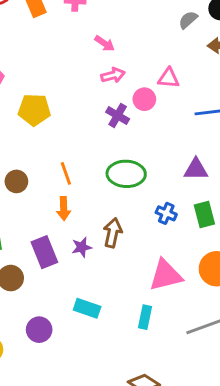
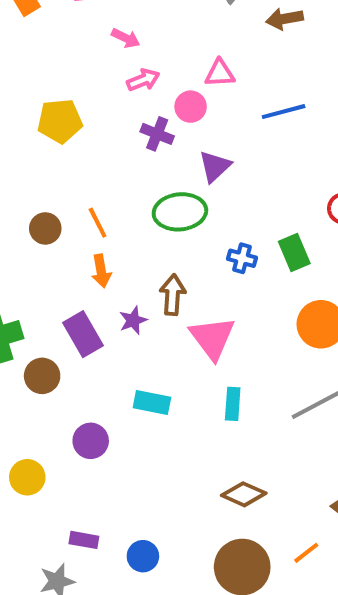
yellow pentagon: (34, 110) -> (60, 121), moved
purple triangle: (196, 169) -> (215, 166), moved, turned -35
brown circle: (16, 181) -> (45, 228), moved
pink triangle: (166, 275) -> (212, 338), moved, turned -45

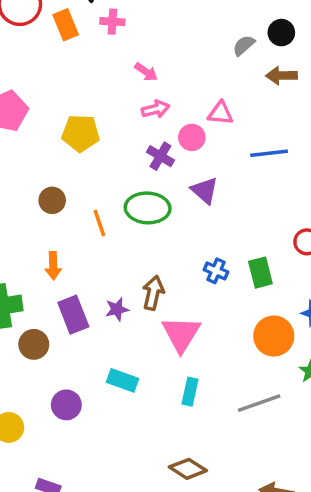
purple triangle: (215, 166) -> (205, 190), turned -44
green ellipse: (180, 212) -> (148, 208), moved
brown circle: (45, 228) -> (52, 200), moved
orange arrow: (101, 271) -> (53, 266), moved

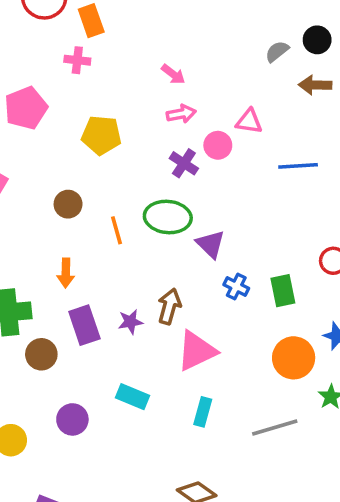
pink cross: (112, 22) -> (77, 60), moved
purple triangle: (205, 190) -> (211, 244), moved
pink triangle: (181, 334) -> (197, 351), turned 30

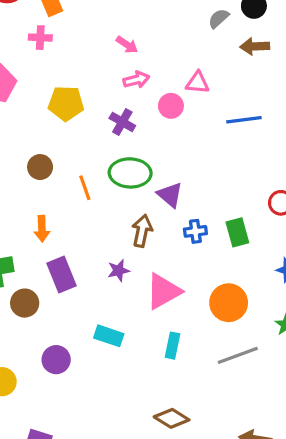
purple cross: (184, 163) -> (122, 122), moved
blue cross: (236, 287) -> (195, 231), turned -30
brown arrow: (169, 306) -> (142, 231), moved
purple star: (130, 322) -> (119, 270), moved
orange circle: (294, 358) -> (229, 303), moved

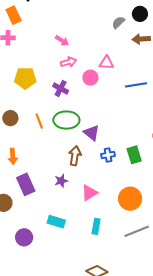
orange line: (85, 188) -> (39, 121), moved
pink triangle: (163, 291) -> (89, 193), size x0.7

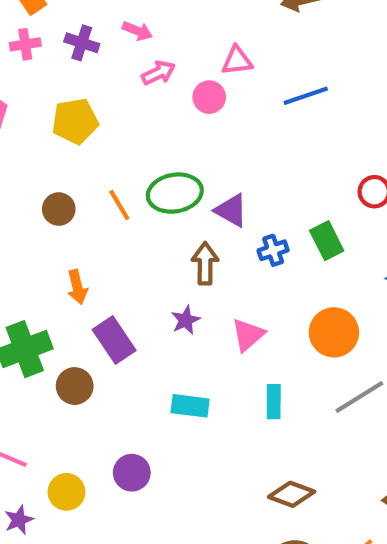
purple cross: (61, 89) -> (82, 43), moved
purple circle: (24, 237) -> (132, 473), moved

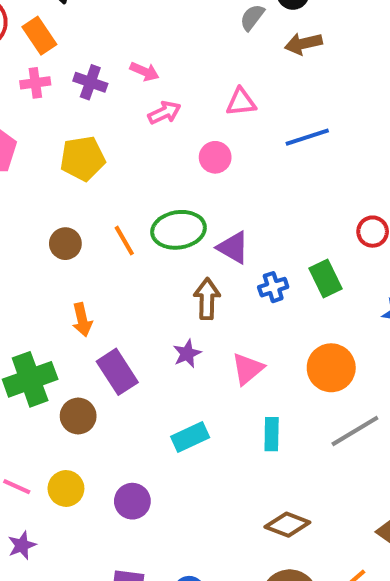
pink circle: (209, 97) -> (215, 157), moved
cyan rectangle: (190, 406) -> (190, 437), turned -33
yellow circle: (66, 492) -> (66, 488), moved

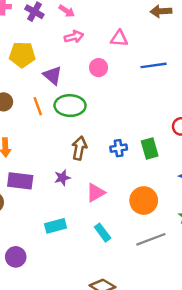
purple triangle: (233, 248) -> (52, 75), moved
purple rectangle: (117, 372) -> (20, 181), turned -60
cyan rectangle: (272, 434) -> (103, 233), turned -48

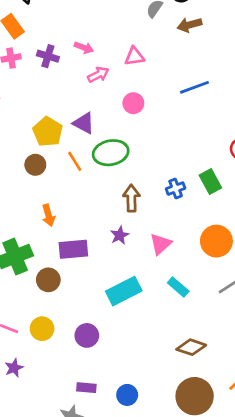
pink triangle: (119, 38) -> (134, 56), moved
yellow pentagon: (22, 55) -> (48, 132), moved, turned -30
cyan rectangle: (55, 226) -> (124, 291), size x1.4

